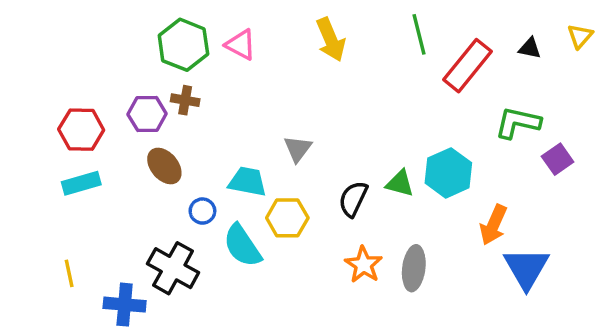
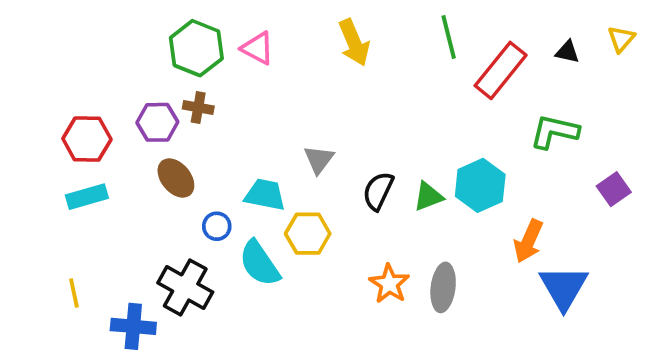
purple square: (558, 159) -> (614, 189), moved
green triangle: (400, 183) -> (428, 197), turned -36
black semicircle: (353, 199) -> (378, 191), moved

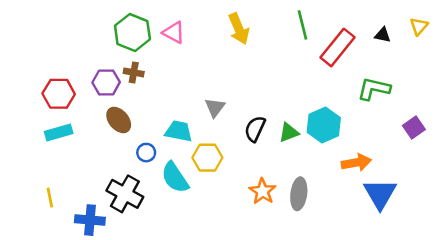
orange arrow: (528, 241) -> (356, 163), turned -124

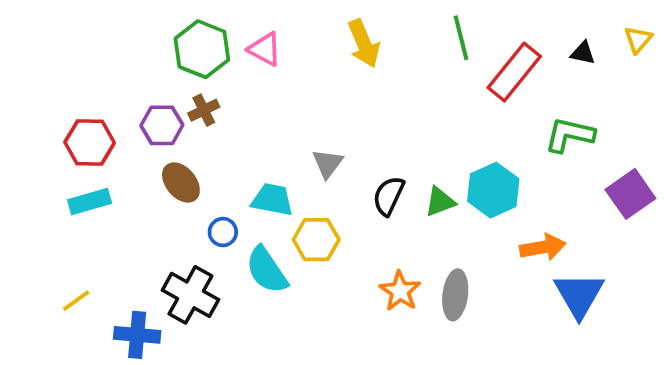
brown cross: (134, 72) -> (204, 110), turned -36
purple square: (414, 128) -> (630, 194), size x1.4
yellow line: (50, 198) -> (76, 301), turned 66

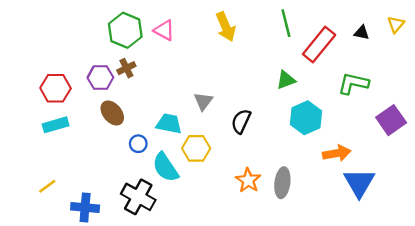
green triangle: (440, 202) -> (286, 80), moved
black cross: (190, 295) -> (138, 197), moved

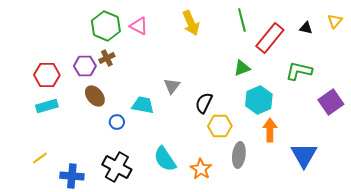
yellow hexagon: (196, 148) -> (220, 126), moved
orange arrow: (337, 153) -> (270, 130), moved, turned -80
cyan semicircle: (165, 167) -> (165, 159), moved
orange star: (248, 180) -> (201, 169), moved

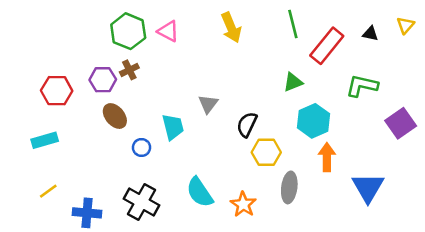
cyan trapezoid: (143, 105) -> (173, 127), turned 65
cyan rectangle: (47, 106) -> (45, 140), moved

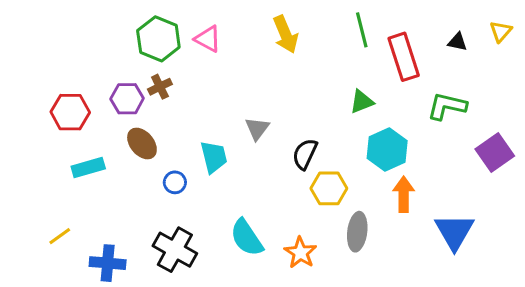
red rectangle: (327, 46) -> (404, 57), turned -57
cyan rectangle: (45, 140) -> (88, 167), moved

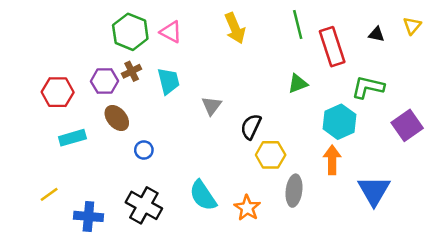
cyan hexagon: (387, 149) -> (340, 122), moved
cyan trapezoid: (214, 157) -> (168, 81), moved

